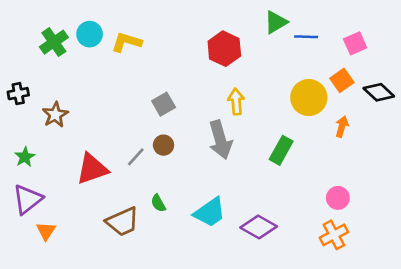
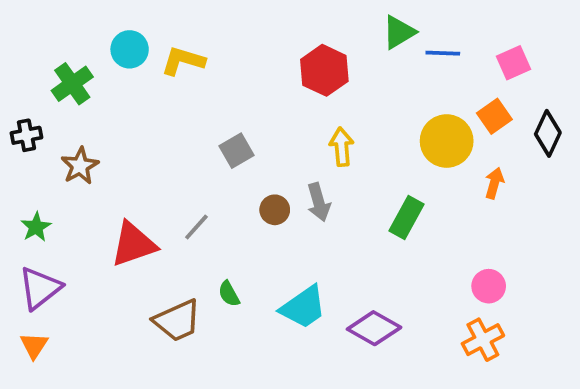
green cross: (54, 42) -> (72, 84), moved
black diamond: (379, 92) -> (548, 133), turned 72
gray arrow: (220, 140) -> (319, 202), size x0.7
brown circle: (164, 145) -> (275, 210), moved
orange triangle: (46, 231) -> (34, 345), moved

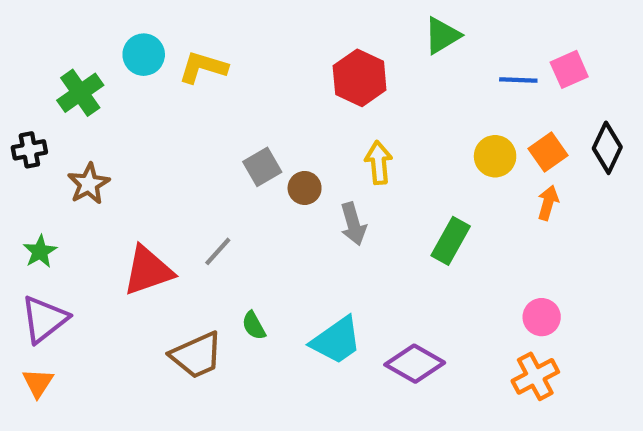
blue line: (443, 53) -> (518, 80), moved
orange square: (494, 116) -> (548, 152), moved
yellow circle: (447, 141) -> (495, 156), size x0.7
brown circle: (275, 210) -> (305, 188), moved

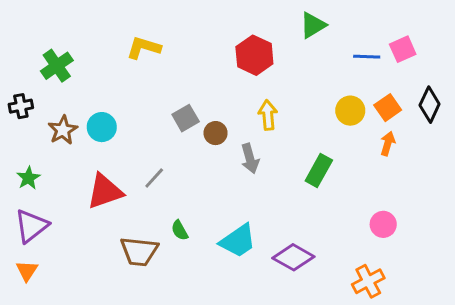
cyan circle: (144, 55) -> (102, 127), moved
brown trapezoid: (197, 355) -> (139, 251), turned 30
orange cross: (535, 376) -> (368, 281), moved

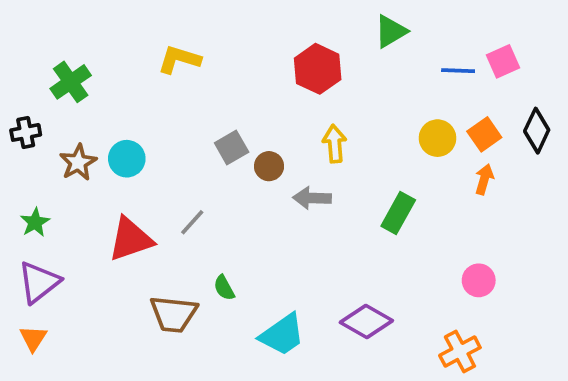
gray arrow: (250, 158) -> (312, 198), turned 108
cyan trapezoid: (238, 241) -> (282, 335), moved

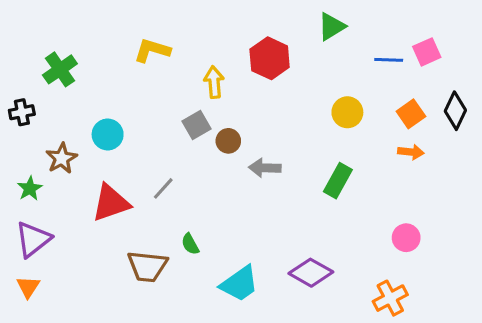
yellow circle: (437, 138) -> (347, 112), moved
yellow arrow: (335, 144) -> (214, 82), moved
brown star: (78, 162) -> (62, 158), moved
orange arrow: (484, 179) -> (411, 152), turned 80

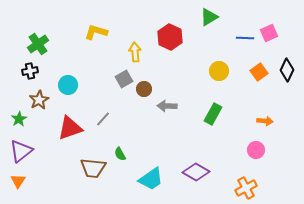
black cross: (22, 112) -> (30, 71), moved
orange arrow: (411, 152) -> (265, 121), moved

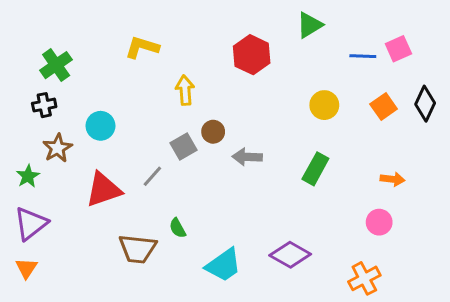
yellow arrow: (135, 52) -> (185, 90), moved
gray square: (124, 79) -> (183, 147), moved

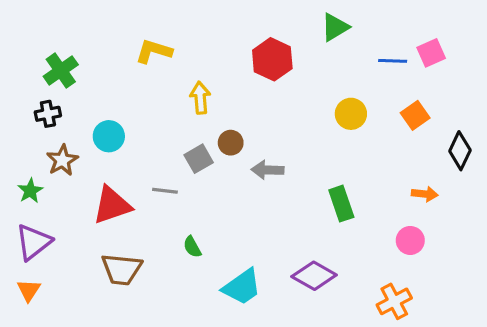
black diamond: (425, 104) -> (460, 151), moved
green rectangle: (315, 169) -> (341, 204), moved, turned -48
gray line: (152, 176) -> (165, 191), turned 55
brown trapezoid: (138, 249) -> (122, 269), moved

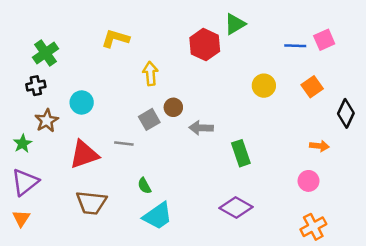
green triangle: (335, 27) -> (235, 24), moved
green rectangle: (341, 204) -> (241, 153), moved
cyan trapezoid: (242, 287) -> (158, 216), moved
orange cross: (394, 301) -> (313, 227), moved

